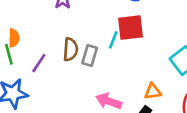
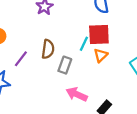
gray rectangle: (90, 55) -> (65, 65), moved
orange triangle: (153, 91) -> (101, 55), moved, turned -40

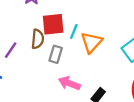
red square: (99, 35) -> (53, 24), moved
orange triangle: (101, 55) -> (92, 42), size x1.5

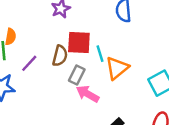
cyan line: (74, 31) -> (100, 54), turned -48
pink arrow: (69, 83) -> (88, 94), moved

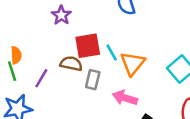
brown semicircle: (60, 56) -> (71, 64), turned -80
pink arrow: (88, 94) -> (125, 98), moved

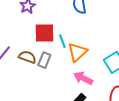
brown semicircle: (71, 64) -> (27, 57), moved
pink arrow: (125, 98) -> (83, 78), moved

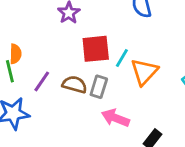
cyan line: (62, 41) -> (122, 58), turned 56
pink arrow: (83, 78) -> (115, 118), moved

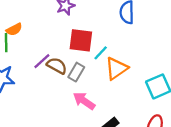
orange semicircle: (15, 54) -> (14, 29), turned 49
purple line: (42, 81) -> (42, 61), moved

